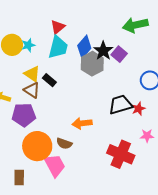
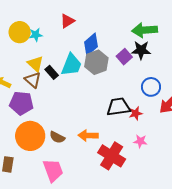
cyan trapezoid: (58, 47) -> (71, 65), moved
black star: (103, 51) -> (141, 50), moved, turned 30
orange arrow: (82, 123) -> (88, 135), moved
pink trapezoid: (55, 165) -> (53, 170), moved

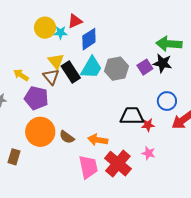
red triangle: (67, 21) -> (75, 21), moved
blue diamond: (91, 44) -> (89, 39), moved
black rectangle: (52, 72) -> (71, 72), size x1.5
pink trapezoid: (53, 170) -> (88, 167), moved

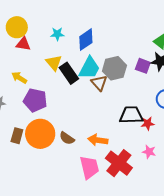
red triangle: (75, 21) -> (23, 44), moved, turned 35
yellow circle: (45, 28) -> (17, 27), moved
purple square: (145, 67) -> (143, 66), turned -35
brown triangle: (51, 77) -> (99, 83), moved
brown rectangle: (14, 157) -> (17, 136), moved

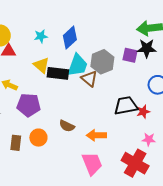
black rectangle: (69, 73) -> (58, 73), turned -40
orange circle: (40, 134) -> (38, 138), size x0.6
brown semicircle: (67, 138) -> (67, 126), moved
red cross: (119, 163) -> (135, 163), moved

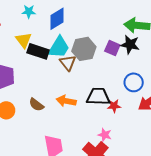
orange arrow: (96, 135) -> (66, 101), moved
pink star: (149, 139) -> (105, 135), moved

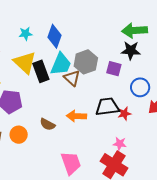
blue diamond: (57, 19) -> (55, 36), turned -30
yellow triangle: (24, 40) -> (25, 63), size x1.4
purple square: (112, 48) -> (114, 69), moved
black rectangle: (38, 51) -> (41, 71), turned 60

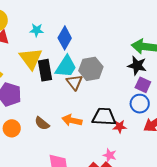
purple square: (114, 69) -> (143, 85), moved

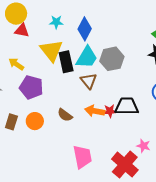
brown triangle: (74, 82) -> (89, 81), moved
red star: (120, 127) -> (110, 111), moved
pink star: (110, 155) -> (143, 146), moved

